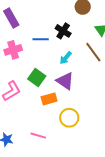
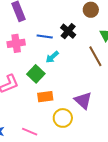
cyan arrow: (66, 58) -> (52, 57), moved
purple triangle: (65, 81) -> (83, 100), moved

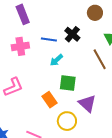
green square: (36, 74) -> (68, 83), moved, turned -36
orange rectangle: (45, 97) -> (49, 100), turned 63

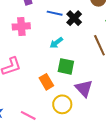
blue line: (49, 39) -> (55, 13), moved

